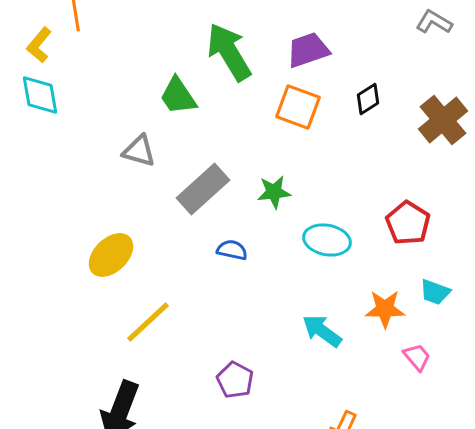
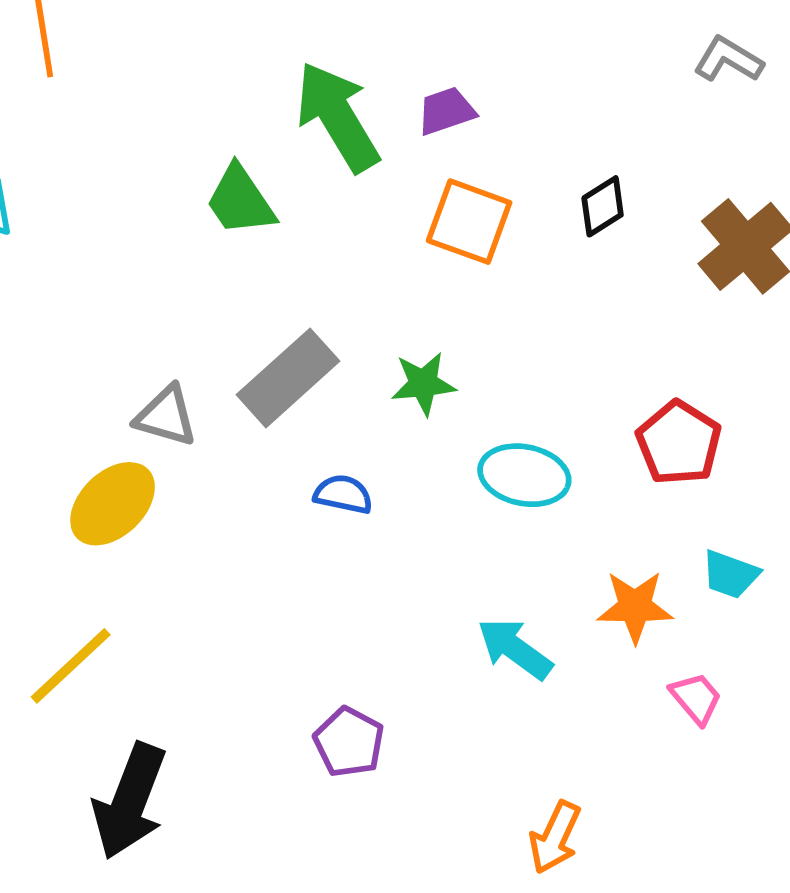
purple trapezoid: (308, 50) -> (446, 111), moved, size x0.7
gray triangle: (139, 151) -> (166, 416), moved
yellow line: (148, 322) -> (71, 666), moved

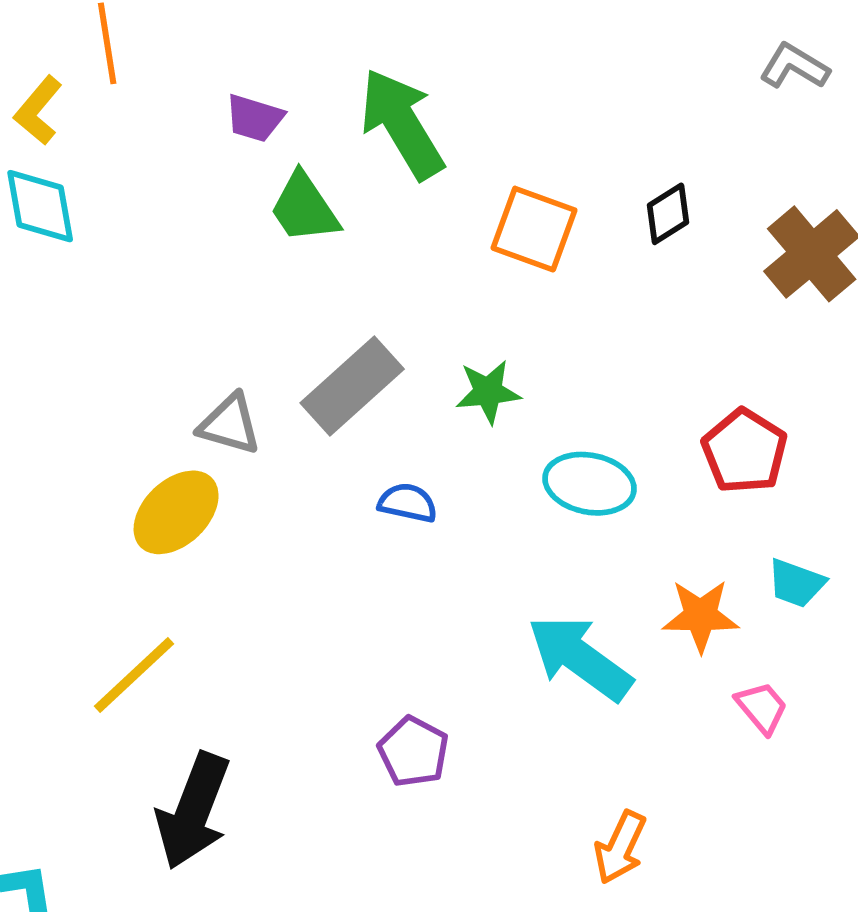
purple trapezoid: (446, 111) -> (255, 118), moved, turned -144
cyan arrow: (515, 649) -> (580, 658), size x1.4

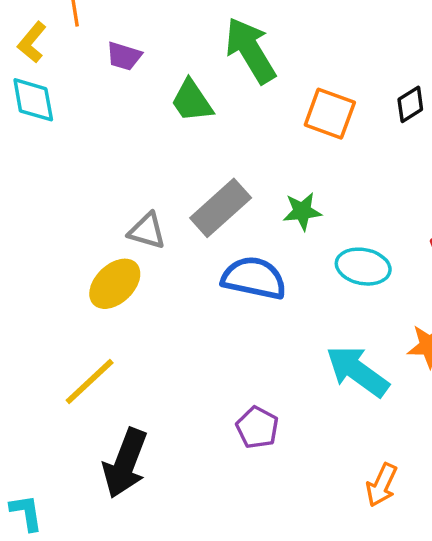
purple trapezoid: (255, 118) -> (124, 56), moved
blue semicircle: (408, 503) -> (254, 278), size x1.8

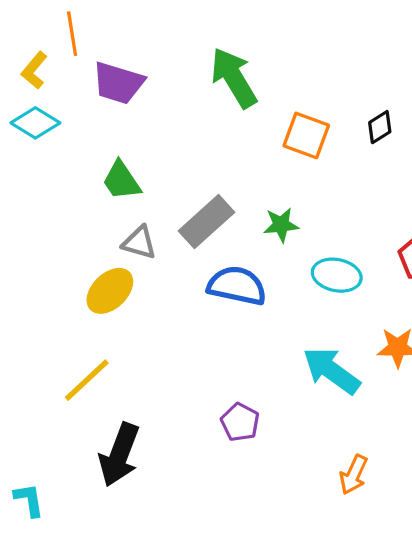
purple trapezoid: (124, 56) -> (118, 83), size x1.6
cyan diamond: (33, 100) -> (35, 123), turned -48
green trapezoid: (192, 101) -> (121, 181), moved

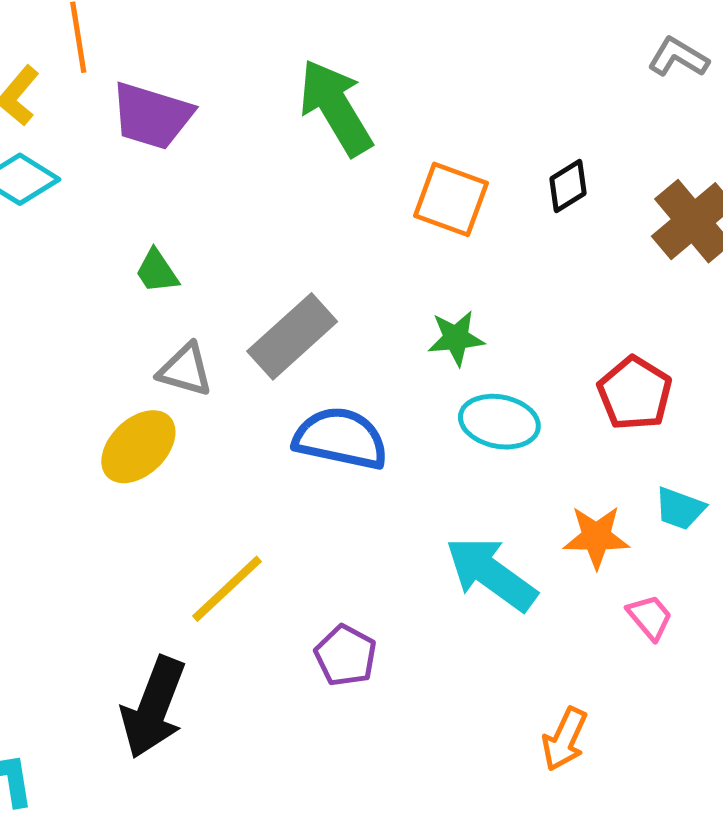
green trapezoid: (121, 181) -> (157, 271), size x0.7
green star: (281, 225) -> (456, 338), moved
yellow line: (87, 380) -> (227, 589), moved
orange arrow: (354, 475) -> (565, 739), moved

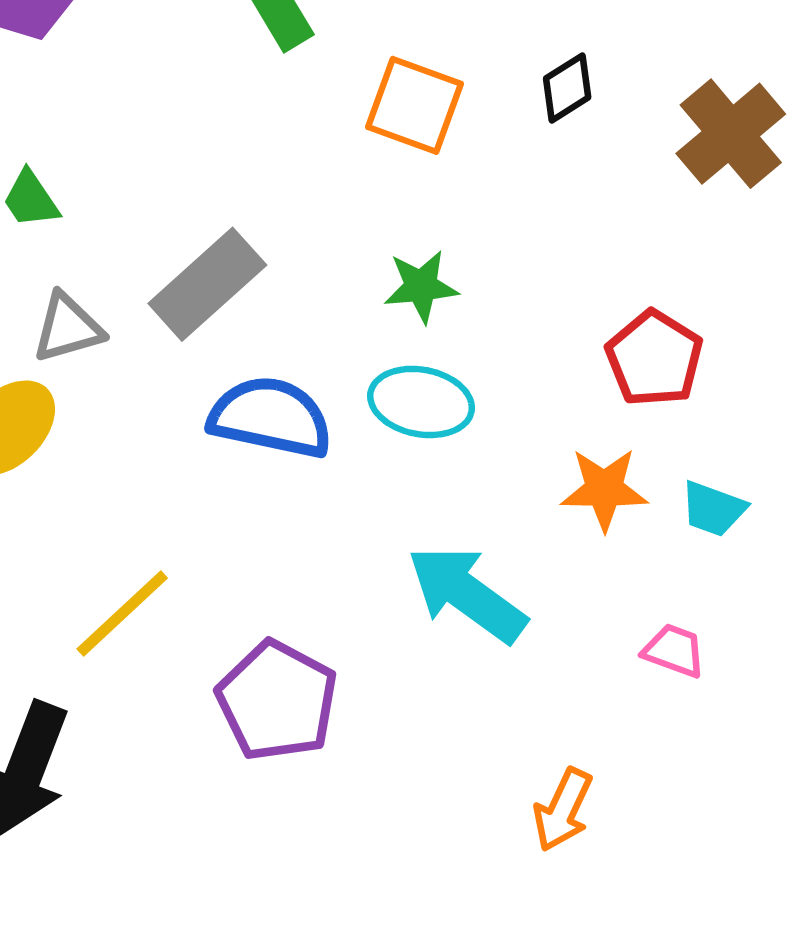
gray triangle: (185, 370) -> (68, 328), turned -32
cyan ellipse: (499, 422) -> (421, 402), moved
orange star: (596, 537) -> (604, 489), moved
pink trapezoid: (650, 617) -> (674, 651), turned -30
purple pentagon: (346, 656) -> (277, 701), size x1.5

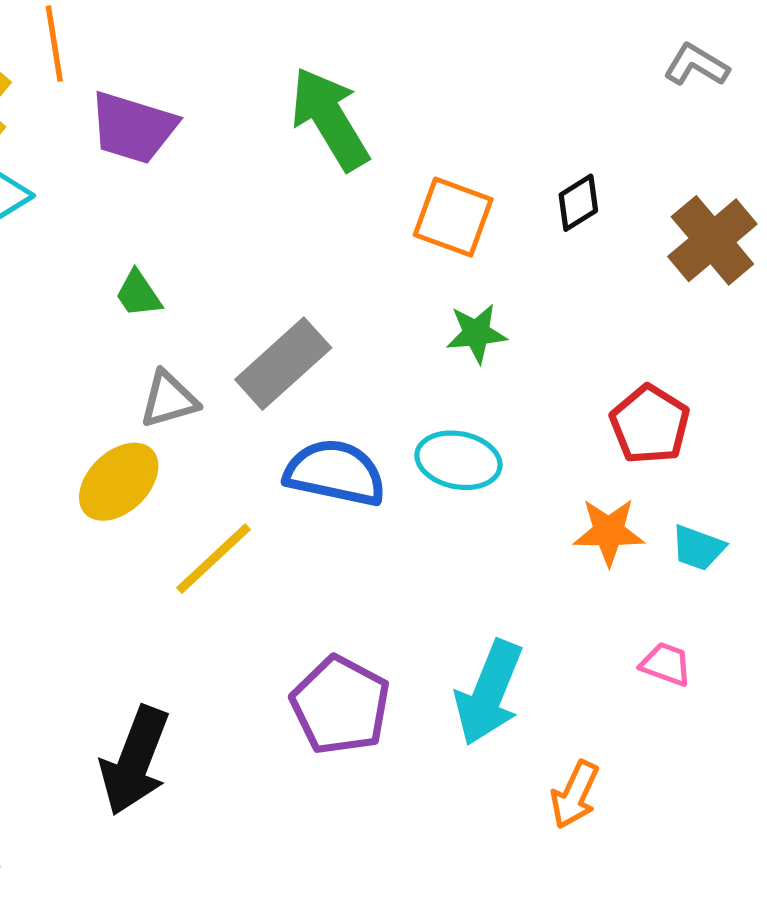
green star: (421, 286) -> (476, 333), moved
cyan arrow: (467, 594) -> (489, 693), moved, turned -104
yellow line: (122, 614) -> (213, 559), moved

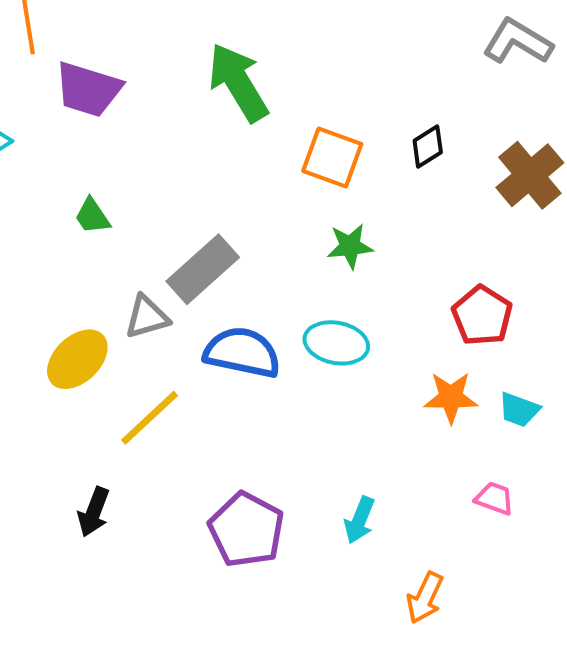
gray L-shape: (696, 65) -> (518, 42), size x1.4
gray triangle: (169, 399) -> (147, 317), moved
cyan arrow: (489, 693) -> (359, 520), size x0.6
black arrow: (135, 761) -> (94, 512), moved, size x0.6

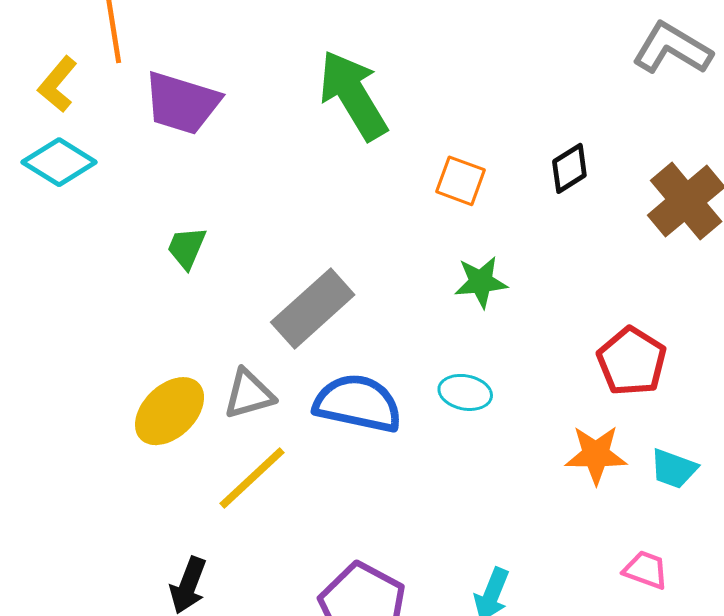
orange square: (332, 158) -> (461, 181), size x0.7
green trapezoid: (92, 216) -> (187, 248), turned 57
gray triangle: (147, 317) -> (249, 394), moved
cyan ellipse: (336, 343) -> (465, 392), size x0.7

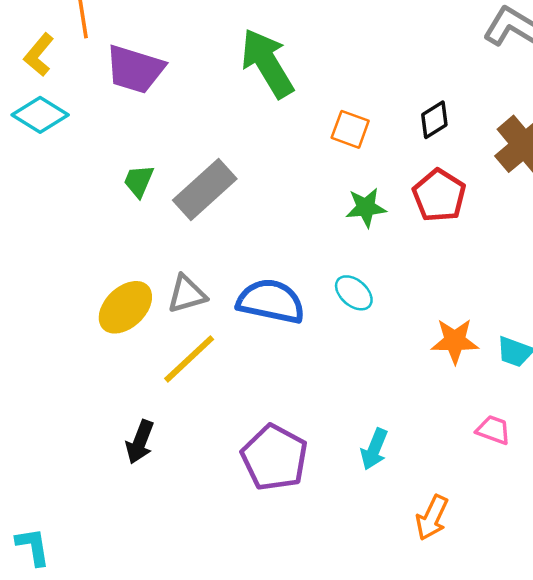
gray rectangle: (313, 308) -> (205, 189), moved
red pentagon: (632, 361) -> (439, 195), moved
cyan ellipse: (465, 392) -> (354, 293), turned 30

